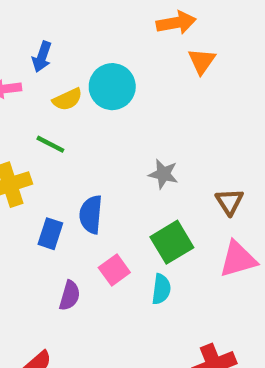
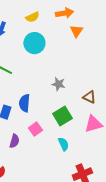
yellow semicircle: (67, 99) -> (32, 17), moved
brown triangle: (229, 202) -> (89, 97), turned -32
cyan semicircle: (161, 289) -> (63, 144), moved, turned -32

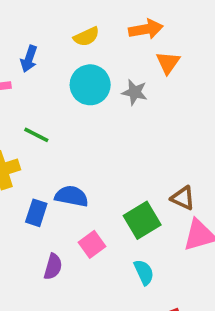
gray star: (58, 84) -> (135, 92), moved
brown triangle: (89, 97) -> (183, 198), moved
blue semicircle: (24, 103) -> (72, 196), turned 96

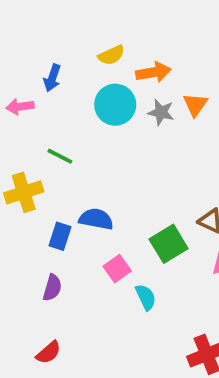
orange arrow: (146, 29) -> (153, 72), moved
orange triangle: (168, 63) -> (195, 105), moved
purple semicircle: (53, 267) -> (52, 288), moved
cyan semicircle: (144, 272) -> (146, 297), moved

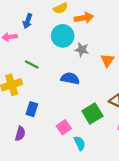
orange triangle: (195, 105) -> (107, 60), moved
gray star: (161, 112) -> (82, 50), moved
blue semicircle: (96, 219) -> (70, 78), moved
purple semicircle: (52, 288) -> (20, 134), moved

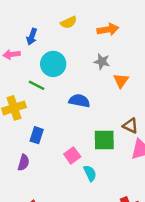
orange arrow: (84, 18) -> (108, 30), moved
cyan circle: (63, 36) -> (53, 64), moved
gray star: (82, 50) -> (102, 62), moved
green square: (92, 113) -> (104, 140), turned 30

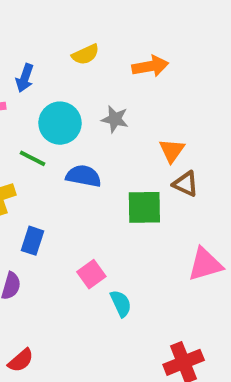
gray star: (102, 62) -> (115, 119), moved
blue semicircle: (79, 101) -> (84, 176), moved
brown triangle: (130, 126) -> (186, 184), moved
green square: (104, 140) -> (144, 207), moved

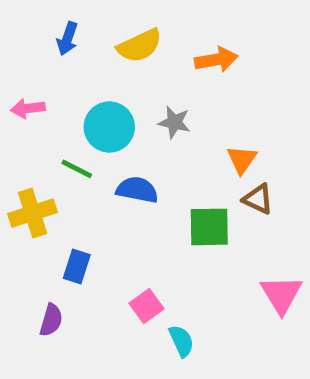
yellow semicircle: (85, 54) -> (139, 46), size x1.4
blue arrow: (25, 78) -> (67, 39), moved
pink triangle: (205, 264) -> (281, 294), turned -45

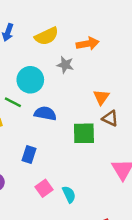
gray star: (174, 122) -> (65, 65), moved
blue rectangle: (77, 267) -> (29, 155), moved
pink square: (146, 306) -> (44, 188), moved

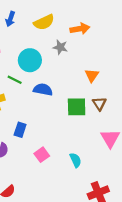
brown triangle: (110, 118) -> (99, 104), moved, turned 32
blue rectangle: (29, 155) -> (20, 130), moved
cyan semicircle: (69, 194) -> (75, 160), moved

